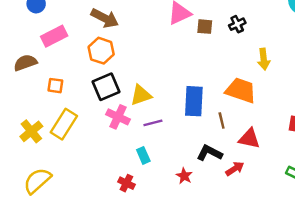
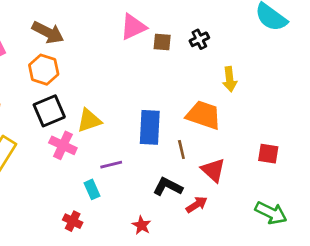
purple line: (153, 123) -> (111, 165), moved
red triangle: (249, 139) -> (213, 170), turned 30
red star: (184, 176) -> (141, 225), moved

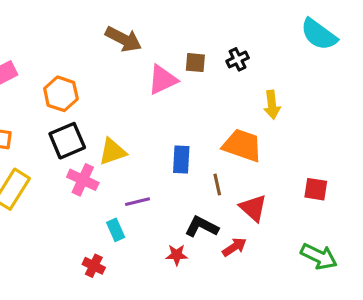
pink triangle: (133, 27) -> (163, 80), moved
brown arrow: (48, 32) -> (123, 39), moved
blue rectangle: (150, 127) -> (181, 159), size x0.7
red star: (141, 225) -> (177, 255), moved, turned -30

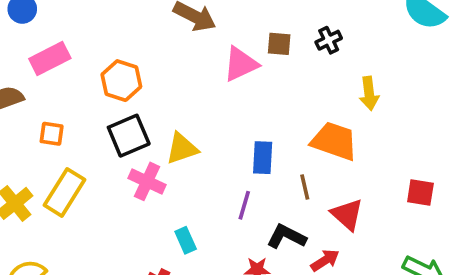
purple line: (138, 202) -> (244, 205), moved, turned -60

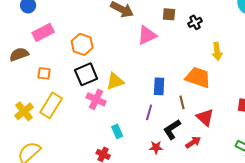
brown square: (279, 44) -> (169, 14), moved
black L-shape: (286, 237) -> (172, 129), turned -60

